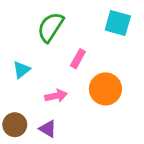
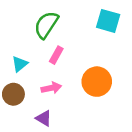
pink rectangle: (78, 59) -> (56, 55), moved
brown circle: (15, 125) -> (13, 94), moved

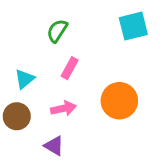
cyan square: (108, 21) -> (133, 26), turned -30
green semicircle: (46, 25) -> (57, 31), size x0.7

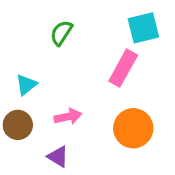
pink rectangle: (70, 68) -> (123, 68), moved, size x1.5
orange circle: (119, 101) -> (133, 128), moved

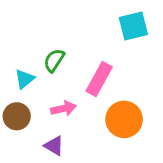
green semicircle: (61, 33) -> (54, 60), moved
pink rectangle: (123, 68) -> (99, 79), moved

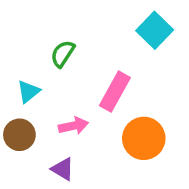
cyan square: (133, 26) -> (155, 30), turned -32
green semicircle: (54, 60) -> (63, 54), moved

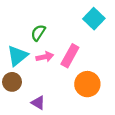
cyan triangle: (28, 92) -> (17, 56), size x1.5
pink arrow: (74, 126) -> (45, 57), moved

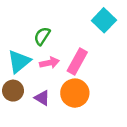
orange circle: (87, 84) -> (75, 93), moved
purple triangle: (38, 103) -> (42, 98), moved

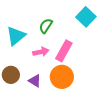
green semicircle: (42, 36) -> (46, 26), moved
cyan triangle: (19, 61) -> (16, 36), moved

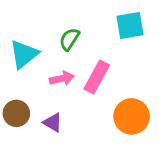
cyan square: (86, 17) -> (130, 25), turned 36
orange circle: (62, 77) -> (132, 116), moved

